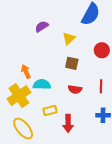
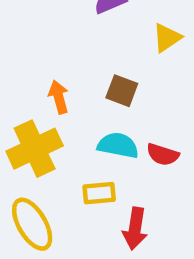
brown square: (72, 63) -> (122, 91), moved
cyan semicircle: (42, 84) -> (118, 145), moved

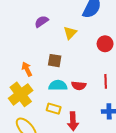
yellow rectangle: (99, 193) -> (54, 109), turned 32

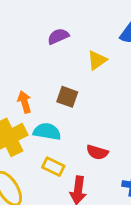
cyan semicircle: (58, 85) -> (47, 132), moved
red semicircle: (79, 86) -> (97, 152), moved

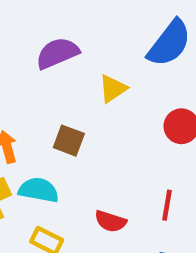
purple semicircle: (58, 36) -> (57, 53), size x1.4

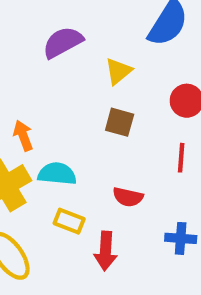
brown square: (69, 141) -> (120, 122), moved
red line: (167, 205) -> (181, 158), moved

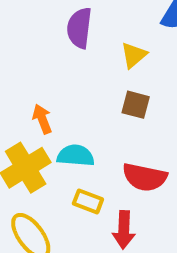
purple semicircle: (63, 42) -> (79, 28), turned -54
red semicircle: (128, 197) -> (145, 177), size x1.5

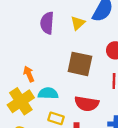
yellow triangle: (134, 55) -> (78, 23), moved
brown square: (136, 105) -> (80, 64), size x1.6

